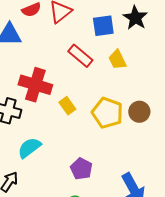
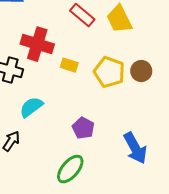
yellow trapezoid: (117, 60) -> (119, 19), size x1.4
yellow rectangle: (67, 106) -> (69, 65), turned -36

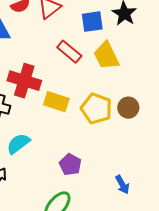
yellow rectangle: (69, 65) -> (56, 102), size x1.4
blue arrow: (135, 148) -> (122, 185), size x0.6

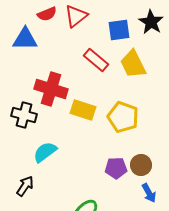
brown circle: (128, 108) -> (141, 165), moved
purple pentagon: (70, 165) -> (116, 168), moved, turned -30

